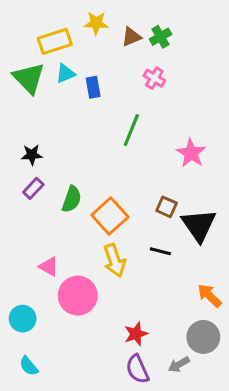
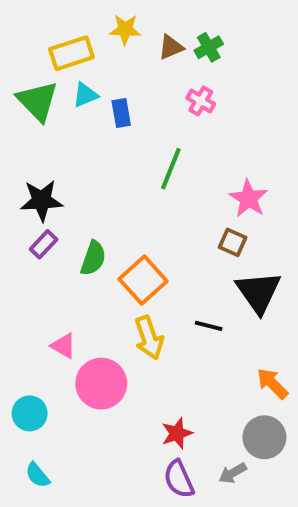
black star: (32, 155) -> (42, 200), size x1.5
brown square: (167, 207) -> (233, 242), moved

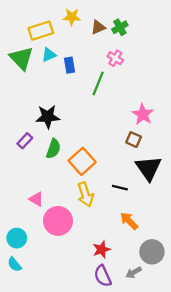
green line: (171, 169) -> (98, 83), moved
black star: (42, 200) -> (48, 117), moved
orange arrow: (272, 384) -> (129, 221), moved
cyan semicircle: (38, 475) -> (14, 264), moved

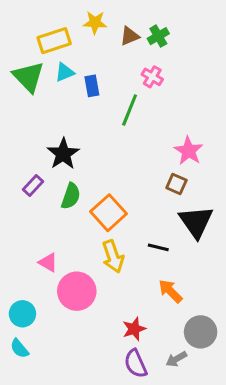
black star: (48, 117) -> (63, 154), turned -30

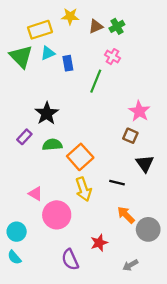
green semicircle: (71, 196) -> (52, 145), turned -114
black triangle: (196, 222) -> (145, 164), size x0.7
gray circle: (201, 332) -> (148, 229), moved
purple semicircle: (136, 364) -> (70, 260), moved

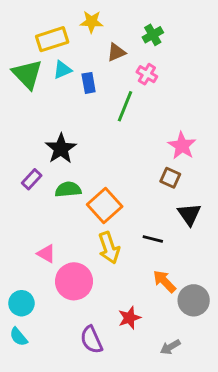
brown triangle: (96, 26) -> (116, 52), moved

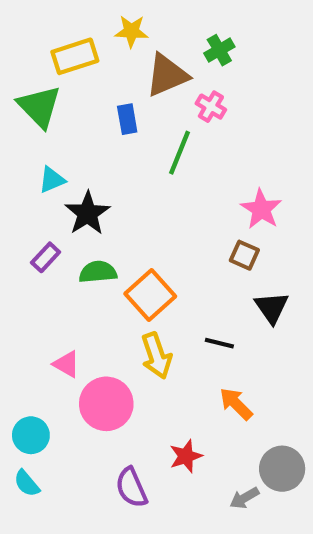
brown triangle: (116, 52) -> (167, 75), size x1.6
cyan triangle: (62, 70) -> (52, 180), moved
gray circle: (194, 300) -> (282, 469), moved

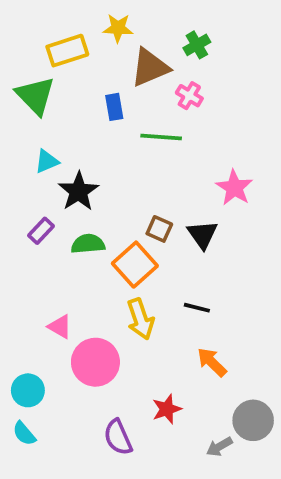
green line: (180, 153) -> (161, 137), turned 72
brown square: (244, 255) -> (159, 229), moved
black triangle: (272, 308) -> (202, 235), moved

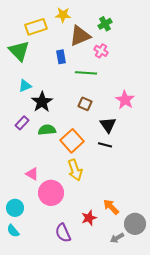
brown square: (159, 229) -> (85, 104), moved
black line: (197, 308) -> (105, 145), moved
orange arrow: (212, 362) -> (111, 207), moved

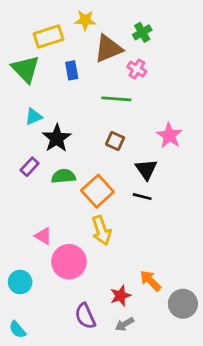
blue rectangle: (61, 57) -> (72, 70), moved
cyan semicircle: (13, 231) -> (17, 330), moved
gray arrow: (117, 238) -> (125, 324), moved

